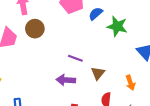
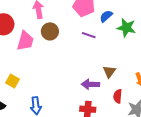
purple line: (75, 58) -> (89, 35), moved
purple arrow: (66, 80) -> (90, 84), moved

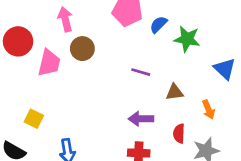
purple line: (89, 35) -> (141, 72), moved
brown triangle: (109, 72) -> (175, 92), moved, turned 48

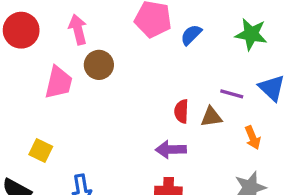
green star: (187, 39) -> (251, 34), moved
red circle: (18, 41) -> (21, 30), moved
purple line: (141, 72) -> (232, 94), moved
red semicircle: (179, 133) -> (181, 111), moved

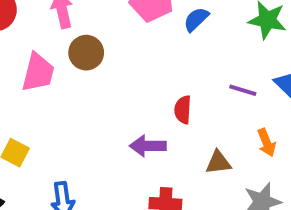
brown triangle: (211, 117) -> (218, 162), moved
purple arrow: (171, 149) -> (148, 146), moved

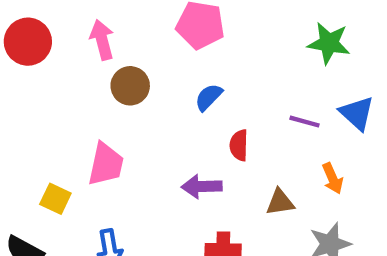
blue semicircle: (196, 19) -> (209, 97), moved
pink trapezoid: (38, 73) -> (106, 164), moved

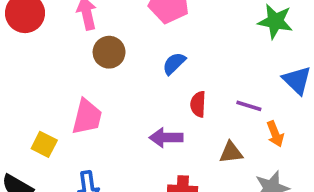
purple line: (304, 122) -> (249, 106), moved

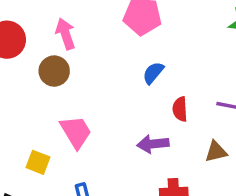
brown circle: (109, 52) -> (54, 71), moved
pink trapezoid: (87, 117) -> (76, 132), turned -39

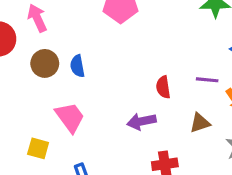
pink arrow: (65, 34) -> (37, 18), moved
blue semicircle: (153, 73) -> (77, 66), moved, turned -45

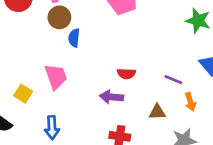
brown circle: (45, 63) -> (59, 17), moved
red semicircle: (163, 87) -> (126, 74), moved, turned -96

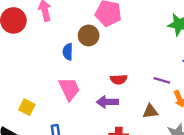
brown circle: (59, 17) -> (89, 35), moved
pink trapezoid: (56, 77) -> (69, 89), moved

